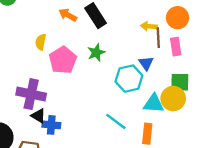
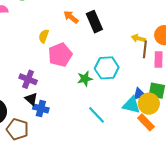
green star: (96, 53) -> (85, 79), moved
blue triangle: (146, 63) -> (139, 94), moved, turned 40
cyan hexagon: (129, 79) -> (107, 68), moved
purple cross: (31, 94) -> (28, 79), size x0.7
orange rectangle: (147, 134) -> (146, 122), moved, turned -60

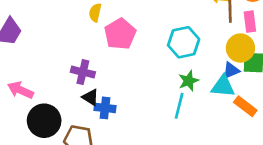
green star: (85, 79) -> (189, 81), moved
yellow circle: (149, 104) -> (240, 48), moved
cyan line: (97, 115) -> (179, 106), turned 66

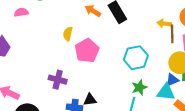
black triangle: (91, 97) -> (90, 100), moved, turned -40

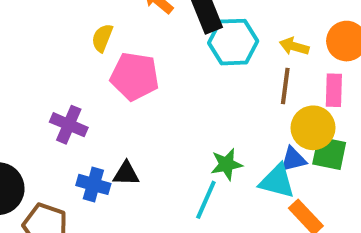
brown line: (172, 34) -> (285, 86), moved
pink pentagon: (87, 51) -> (135, 76), turned 30
cyan hexagon: (136, 58) -> (233, 42), moved

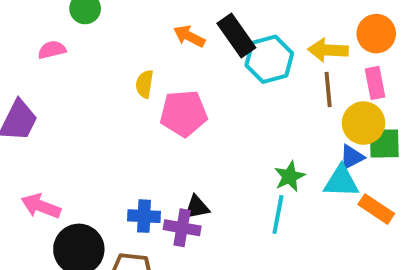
yellow arrow: (294, 46) -> (328, 50), size x1.4
purple cross: (69, 125) -> (182, 228), moved
blue cross: (93, 184) -> (144, 216), moved

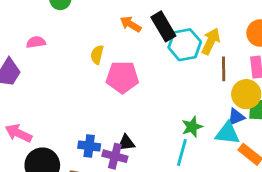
pink semicircle: (52, 50) -> (36, 42), moved
yellow arrow: (328, 50) -> (211, 41), moved, turned 108

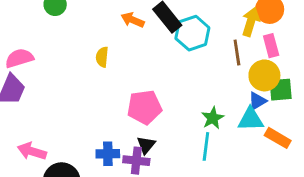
yellow arrow: (211, 41) -> (251, 22), moved
pink semicircle: (36, 42) -> (19, 58), moved, size x1.4
pink pentagon: (122, 77) -> (144, 107), moved
black triangle: (126, 143) -> (146, 145), turned -36

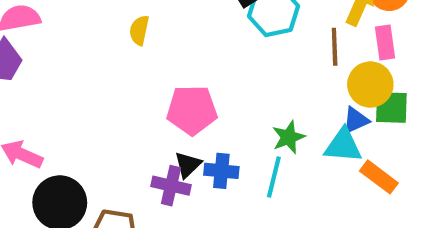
blue cross: (108, 154) -> (221, 171), moved

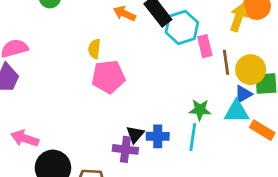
pink rectangle: (385, 42) -> (205, 46), moved
brown line: (335, 47) -> (226, 62), moved
pink pentagon: (192, 110) -> (108, 77), moved
green star: (289, 137) -> (200, 110), turned 30

